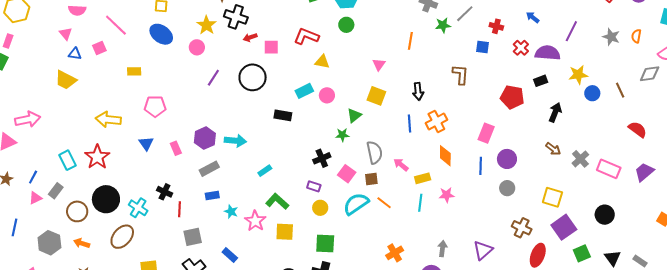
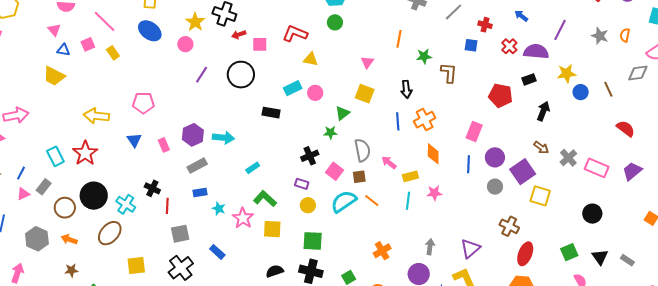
green star: (443, 25) -> (424, 56), moved
yellow rectangle: (134, 71) -> (113, 53), moved, turned 56
purple square: (564, 227) -> (523, 172), moved

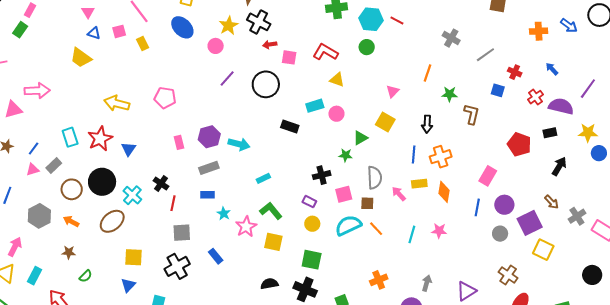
blue triangle: (134, 140) -> (129, 149), moved
pink square: (335, 171) -> (344, 194), turned 30
yellow rectangle: (410, 176) -> (419, 184), moved

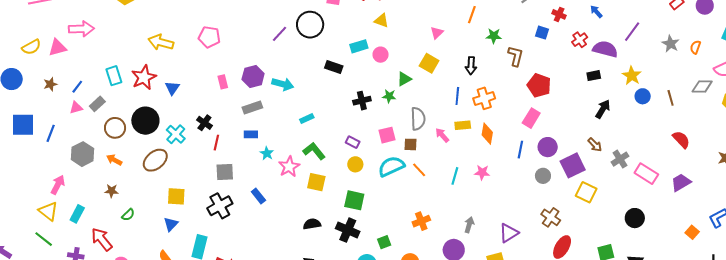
purple line: (227, 79) -> (280, 34), moved
yellow star: (588, 133) -> (632, 76), turned 30
red pentagon: (519, 144) -> (539, 85), moved
black cross: (322, 175) -> (362, 101), moved

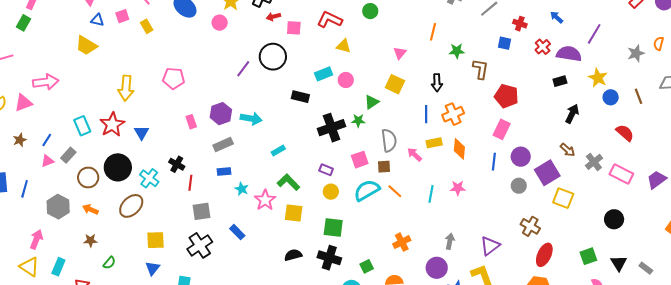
yellow arrow: (161, 42) -> (126, 88), turned -95
gray star: (671, 44) -> (636, 53), moved, turned 30
black cross: (362, 101) -> (331, 128), size x1.5
red semicircle: (681, 139) -> (625, 133), moved

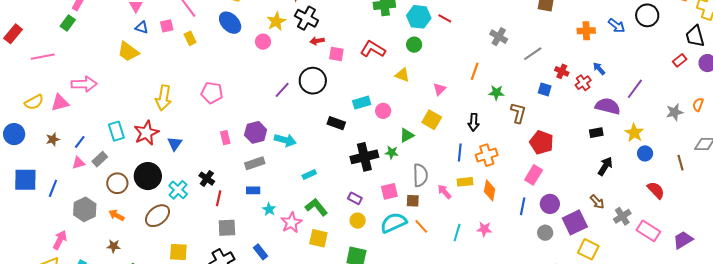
yellow triangle: (344, 46) -> (402, 75), moved
red cross: (543, 47) -> (583, 83), moved
brown line: (639, 96) -> (681, 163), moved

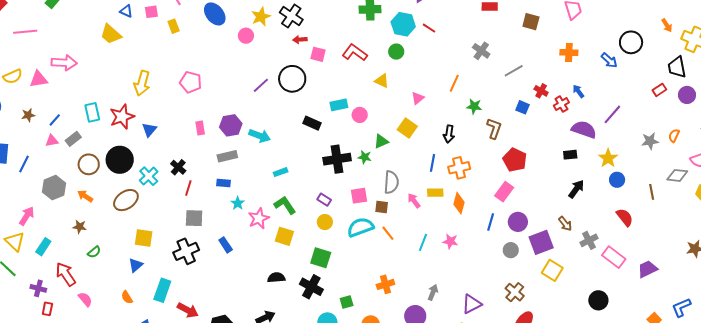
blue arrow: (617, 26) -> (609, 60), moved

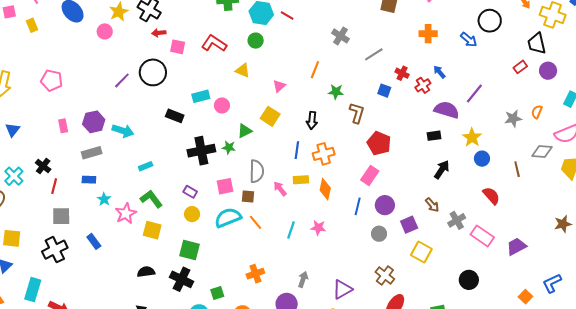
purple square: (541, 242) -> (409, 225), size x0.7

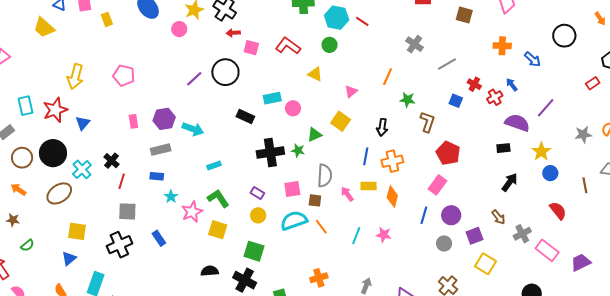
blue arrow: (469, 40) -> (533, 59), moved

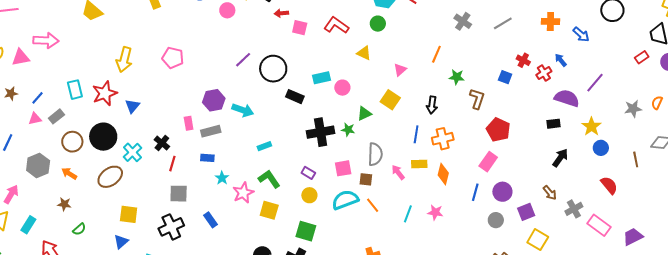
gray line: (447, 64) -> (503, 23), moved
black circle: (225, 72) -> (273, 69), moved
pink rectangle: (133, 121) -> (189, 123), moved

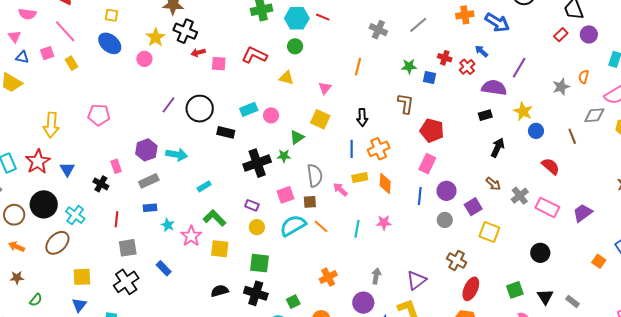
blue arrow: (581, 34) -> (497, 22), size x1.4
green star: (457, 77) -> (409, 66), moved
pink rectangle: (189, 123) -> (116, 166), moved
black cross: (162, 143) -> (101, 184), moved

